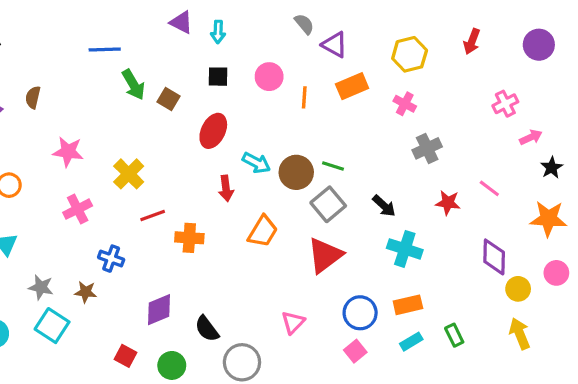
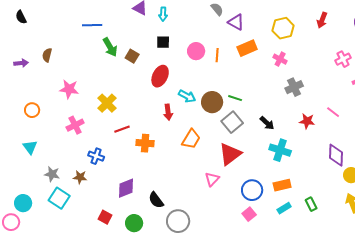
pink circle: (269, 77) -> (196, 51), moved
pink triangle: (293, 322) -> (212, 179), moved

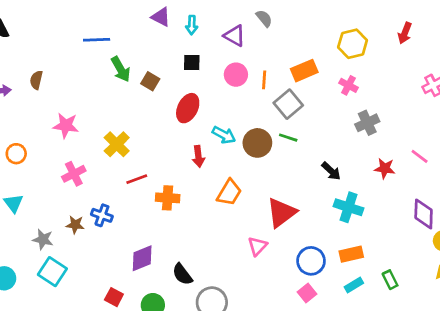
purple triangle: (236, 22) -> (235, 36), moved
gray square: (232, 122) -> (288, 104), moved
brown star: (80, 177) -> (75, 225), moved

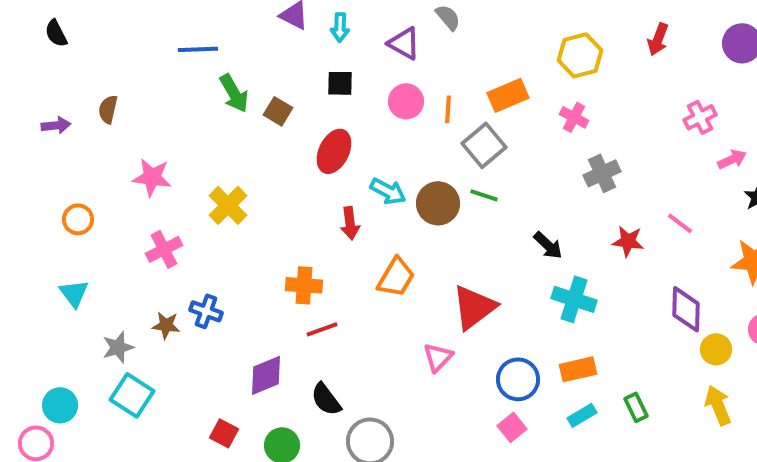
red line: (137, 179) -> (322, 329), moved
gray star: (43, 239) -> (118, 347), turned -30

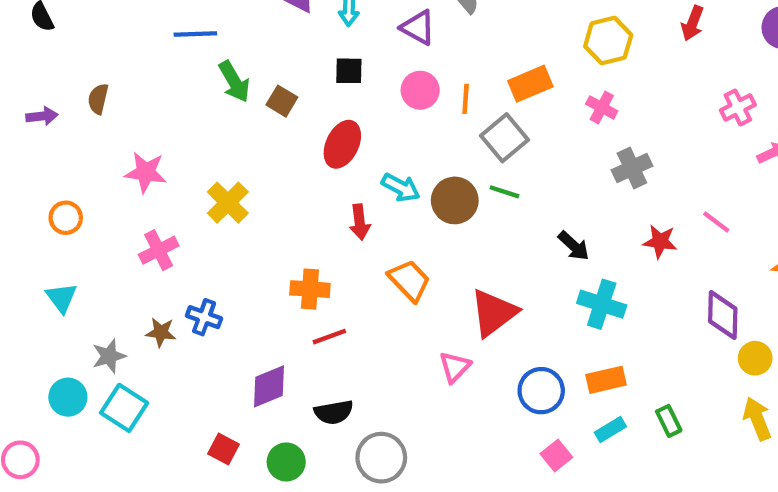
orange trapezoid: (396, 277) -> (409, 280), turned -75
black semicircle: (326, 399) -> (334, 412), turned -63
cyan circle: (60, 405) -> (68, 397), moved
pink square: (512, 427) -> (556, 455), moved

